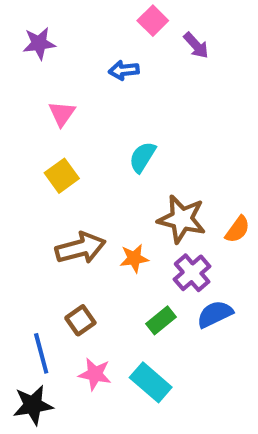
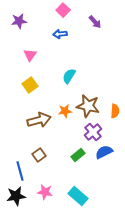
pink square: (153, 21) -> (63, 10), moved
orange semicircle: (238, 229) -> (115, 111), turned -32
orange star: (134, 258) -> (65, 111), moved
pink star: (95, 374) -> (45, 192), moved
cyan rectangle: (151, 382) -> (78, 196), moved

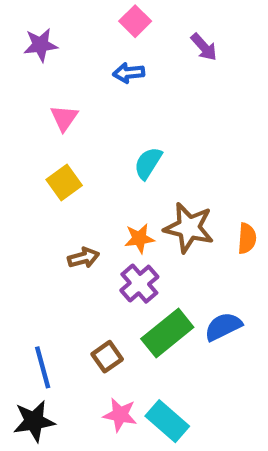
brown arrow: (39, 120) -> (83, 258), size x0.6
purple cross: (93, 132) -> (139, 284), moved
brown square: (39, 155) -> (107, 357), moved
green rectangle: (78, 155) -> (167, 333), size x1.6
pink star: (45, 192) -> (120, 415), moved

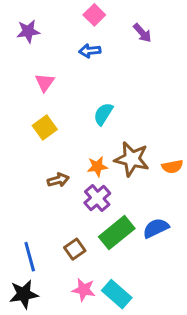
orange semicircle: (247, 238) -> (172, 167), turned 75

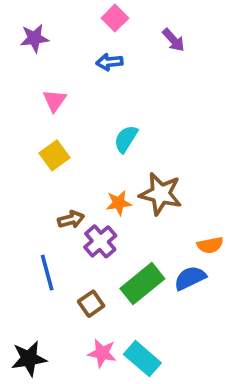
orange semicircle: (172, 167) -> (210, 245), moved
purple cross: (97, 198) -> (100, 241), moved
blue line: (30, 257) -> (47, 273), moved

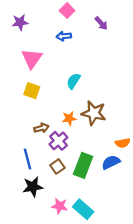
pink triangle: (55, 100) -> (32, 59), size x1.5
yellow square: (55, 155) -> (32, 91), turned -35
green rectangle: (142, 284) -> (83, 165), turned -30
brown square: (91, 304) -> (57, 166), moved
black star: (29, 359) -> (33, 187), moved

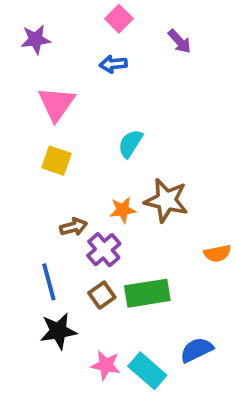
blue semicircle: (111, 162) -> (197, 350), moved
green rectangle: (83, 165) -> (147, 293), turned 60

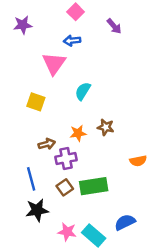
pink triangle: (56, 104) -> (54, 63), moved
brown star: (166, 200) -> (106, 127), size x0.6
purple cross: (104, 250) -> (66, 158), turned 30

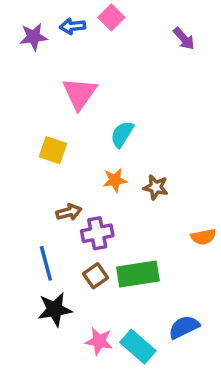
purple arrow: (114, 26) -> (184, 39), moved
blue arrow: (72, 41) -> (72, 26), moved
orange star: (78, 133) -> (115, 180), moved

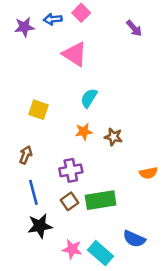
pink triangle: (80, 93) -> (75, 54), moved, turned -32
brown arrow: (69, 212) -> (26, 155), moved, turned -54
blue semicircle: (184, 327) -> (134, 239), turned -130

